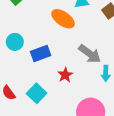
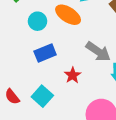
cyan circle: (15, 42) -> (37, 21), moved

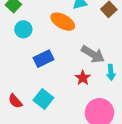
cyan circle: (37, 21) -> (23, 29), moved
red star: (73, 75) -> (83, 78), moved

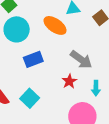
cyan circle: (23, 29) -> (17, 29), size x1.5
cyan arrow: (111, 72) -> (96, 88), moved

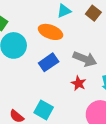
blue rectangle: (33, 59) -> (49, 62), moved

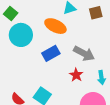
brown square: (93, 13) -> (96, 13), turned 32

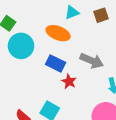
blue rectangle: (51, 53) -> (55, 63), turned 60
red star: (76, 75) -> (69, 81), moved

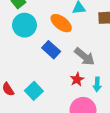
red star: (69, 81) -> (77, 79), moved

